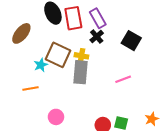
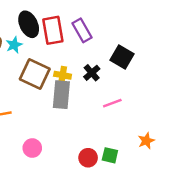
black cross: (97, 37) -> (92, 73), moved
cyan star: (41, 65) -> (14, 45), moved
orange star: (152, 119) -> (146, 141), moved

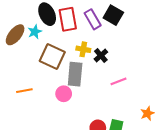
black square: (122, 57) -> (113, 15), moved
yellow cross: (63, 75) -> (83, 49), moved
pink circle: (32, 148) -> (64, 94), moved

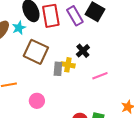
yellow cross: (83, 49) -> (68, 65), moved
gray rectangle: (75, 74) -> (58, 69), size x0.6
pink circle: (64, 94) -> (37, 101), moved

